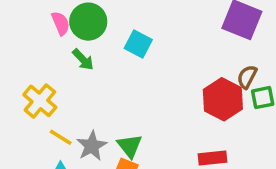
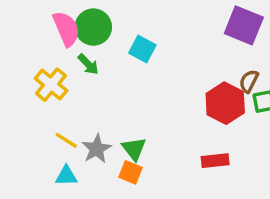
pink semicircle: (61, 23) -> (66, 29), size x1.5
yellow cross: (40, 101) -> (51, 85), moved

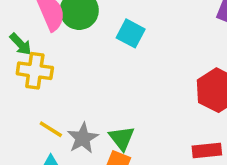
green arrow: (88, 64) -> (21, 44), moved
yellow cross: (51, 85) -> (35, 71), turned -32

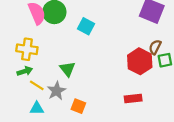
green arrow: (21, 44) -> (25, 71), moved, turned -64
green triangle: (122, 138) -> (67, 69), moved

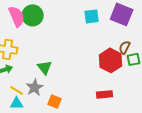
cyan square: (86, 26) -> (92, 16), moved, turned -35
yellow line: (37, 85) -> (17, 90), moved

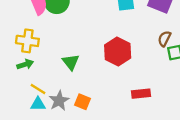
red hexagon: (111, 60) -> (118, 51), moved
gray star: (35, 87) -> (59, 101), moved

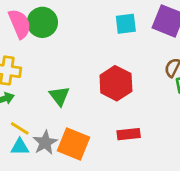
red rectangle: (141, 94) -> (129, 134), moved
orange square: (82, 102) -> (73, 144), size x1.6

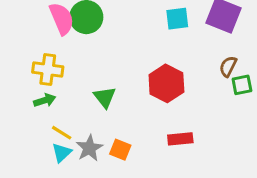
orange square: (73, 144) -> (120, 150), size x0.6
cyan triangle: (20, 147) -> (62, 153), turned -42

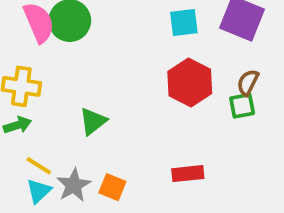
red hexagon: (166, 83) -> (190, 83), moved
green square: (242, 85) -> (242, 106), moved
green triangle: (105, 97) -> (93, 121), turned 30

